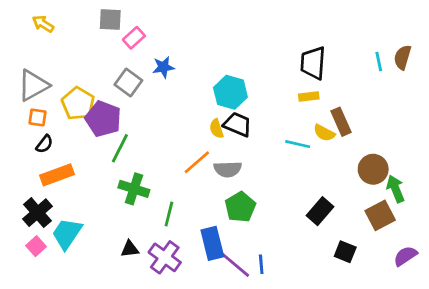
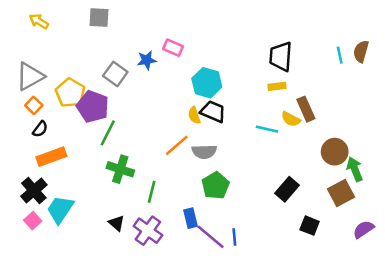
pink rectangle: (134, 38) -> (173, 48), moved, turned 66
orange square: (37, 117) -> (34, 105), turned 36
blue rectangle: (212, 243) -> (191, 218), size x0.7
black triangle: (130, 249) -> (117, 223), turned 48

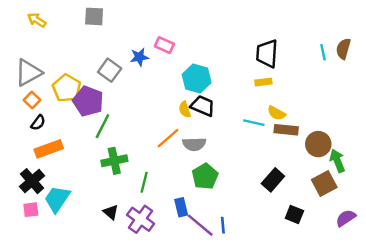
brown rectangle: (306, 109) -> (286, 130), moved, turned -60
green cross: (120, 169) -> (114, 161), turned -30
pink square: (33, 221) -> (31, 210), turned 35

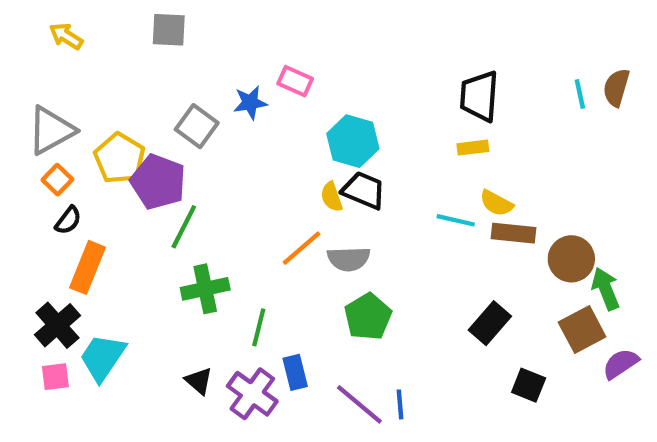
orange rectangle: (49, 149) -> (87, 267), turned -48
blue rectangle: (181, 207) -> (295, 372), moved
purple semicircle: (346, 218) -> (621, 364), moved

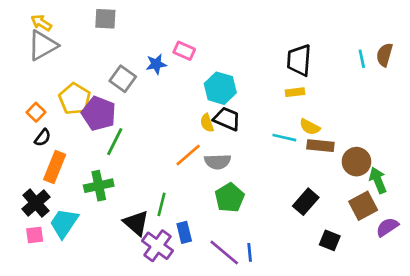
gray triangle: (51, 130) -> (43, 45), moved
green cross: (205, 289) -> (99, 186), moved
black triangle: (199, 381) -> (136, 223), moved, size x1.5

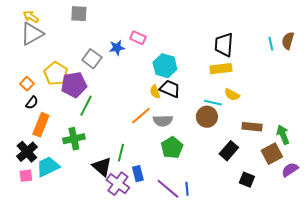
yellow rectangle: (295, 92) -> (221, 69), size x1.5
purple pentagon: (99, 114) -> (74, 85), turned -30
brown rectangle: (320, 146) -> (252, 127), moved
brown circle: (356, 162) -> (207, 117), moved
cyan trapezoid: (64, 223) -> (48, 167), turned 30

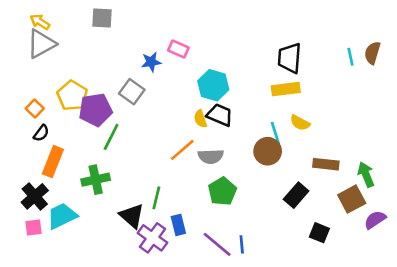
gray square: (92, 59) -> (132, 92), moved
cyan line: (213, 103) -> (275, 133), turned 60

